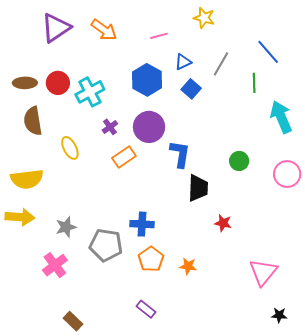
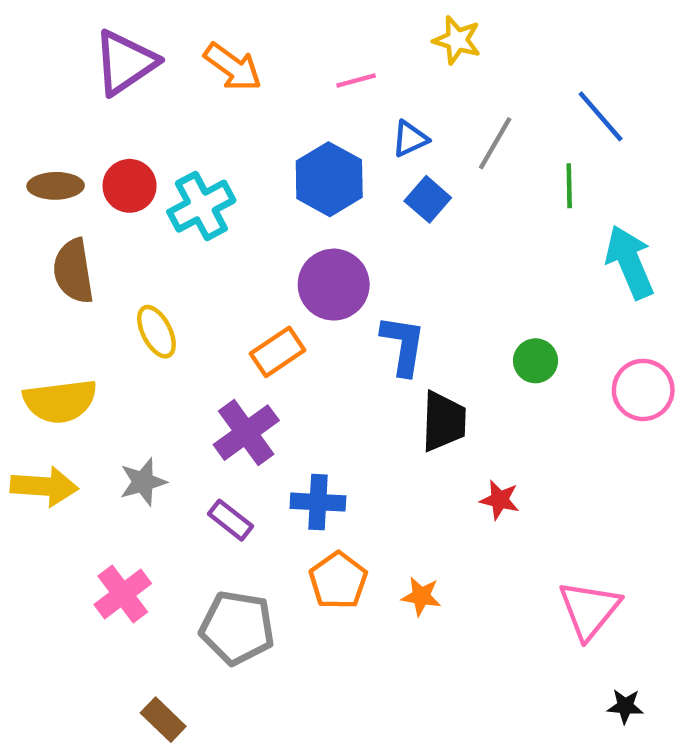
purple cross: (110, 127) -> (246, 433), moved, size x1.8
gray star: (66, 227) -> (143, 482), moved
gray pentagon: (106, 245) -> (237, 628), moved
purple rectangle: (146, 309) -> (230, 520), moved

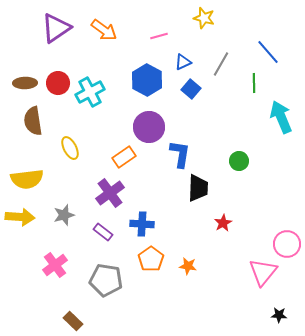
pink circle: (643, 390) -> (287, 244), moved
red star: (500, 500) -> (223, 223), turned 30

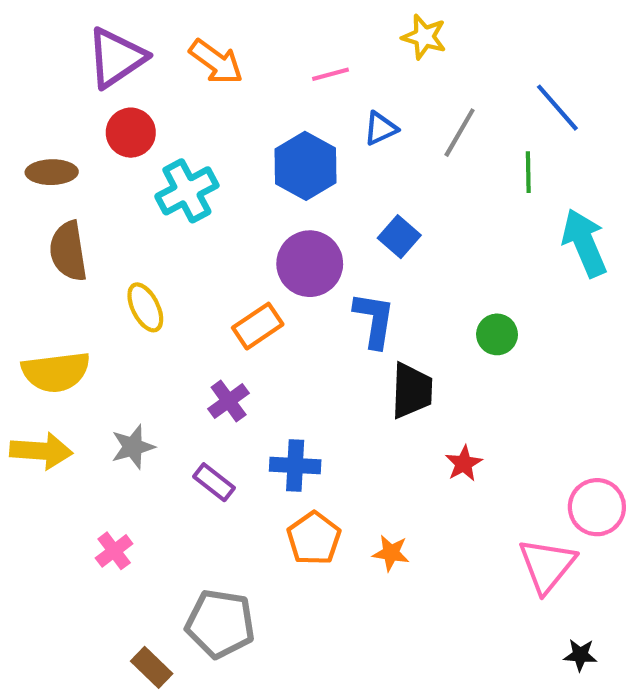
red circle: (58, 83) -> (131, 133), moved
blue square: (191, 89) -> (399, 237), moved
purple cross: (110, 193) -> (229, 401), size x0.7
pink cross: (55, 265) -> (114, 551), size x0.7
gray pentagon: (106, 280) -> (220, 624), moved

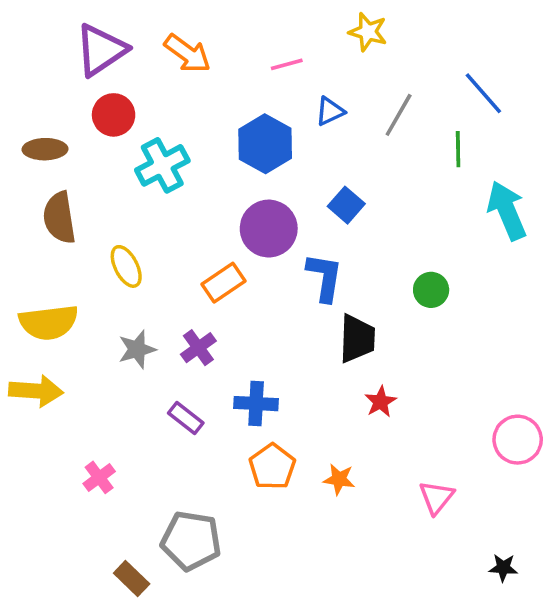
gray star: (133, 447) -> (137, 349), moved
red star: (464, 463) -> (381, 402), moved
pink triangle: (547, 565) -> (436, 497), moved, size x0.7

